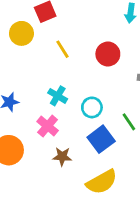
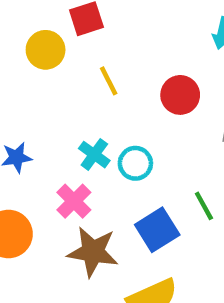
cyan circle: (92, 107) -> (135, 163), moved
brown star: (62, 157) -> (93, 252), size x1.6

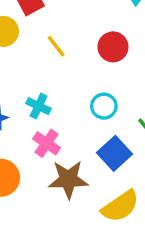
cyan cross: (94, 155) -> (39, 106), moved
cyan circle: (135, 163) -> (104, 106), moved

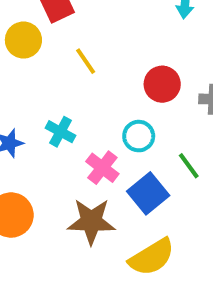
red circle: (113, 47) -> (162, 84), moved
pink cross: (47, 143) -> (102, 168), moved

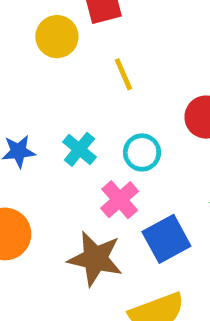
cyan circle: (139, 136) -> (142, 152), moved

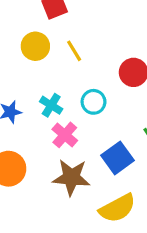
yellow circle: (57, 37) -> (35, 46), moved
pink cross: (120, 200) -> (65, 135), moved

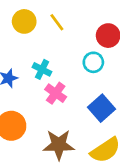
cyan circle: (94, 102) -> (93, 62), moved
brown star: (71, 177) -> (59, 145), moved

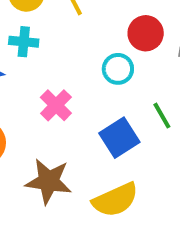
cyan cross: (42, 69) -> (24, 42), moved, turned -30

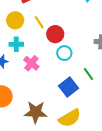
red circle: (146, 33) -> (55, 34), moved
pink cross: (56, 105) -> (31, 63), moved

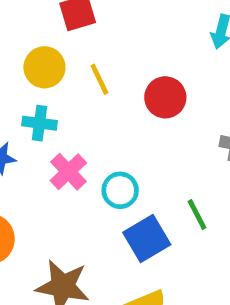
red circle: (55, 34) -> (165, 97), moved
cyan circle: (64, 53) -> (120, 190), moved

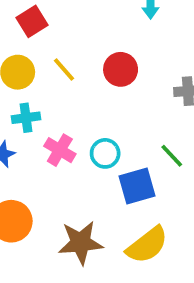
blue square: (147, 239) -> (137, 186), turned 30

